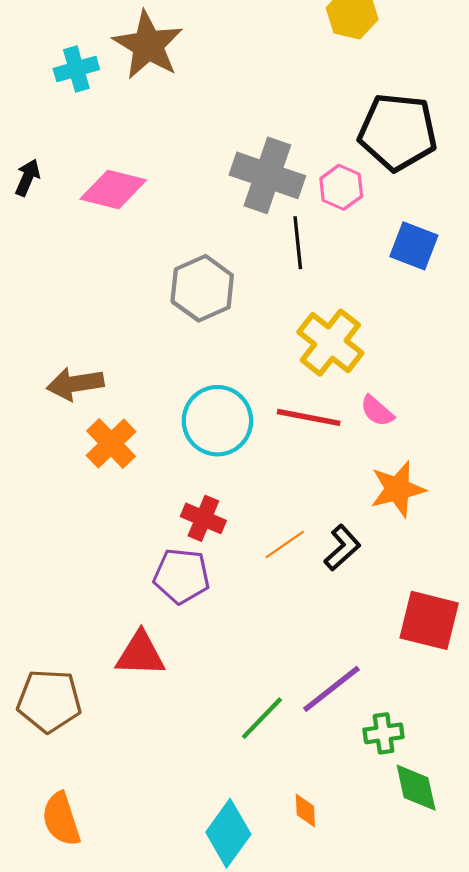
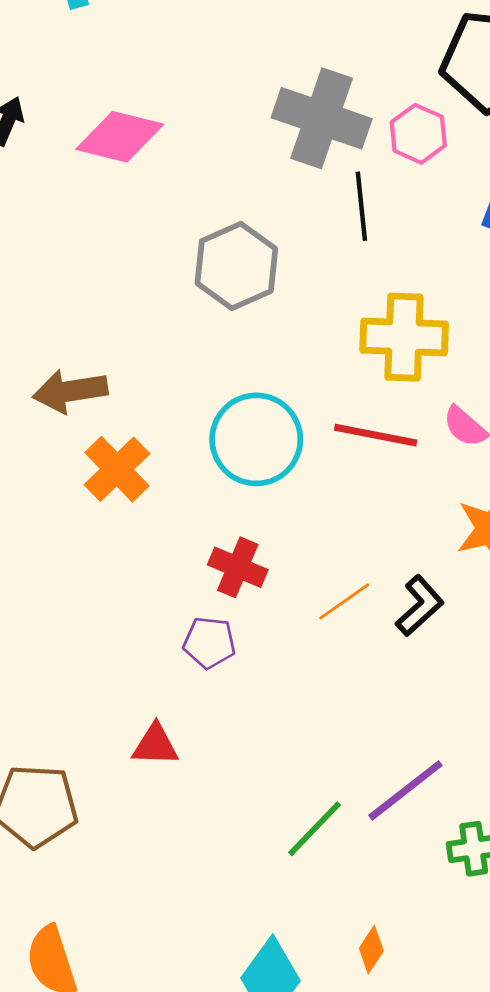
yellow cross: (330, 343) -> (404, 337), turned -36
purple pentagon: (182, 576) -> (209, 643), size x0.7
red triangle: (140, 654) -> (155, 745), size x0.7
orange diamond: (305, 810) -> (371, 950), turned 36

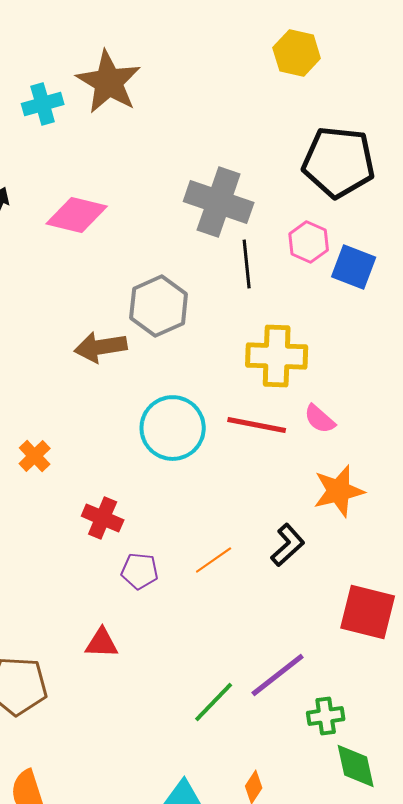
pink hexagon: (418, 134) -> (309, 242), moved
brown arrow: (70, 391) -> (101, 347), moved
orange cross: (117, 469) -> (35, 456), moved, size x0.7
red cross: (238, 567) -> (103, 518), moved
orange line: (344, 601) -> (214, 560), moved

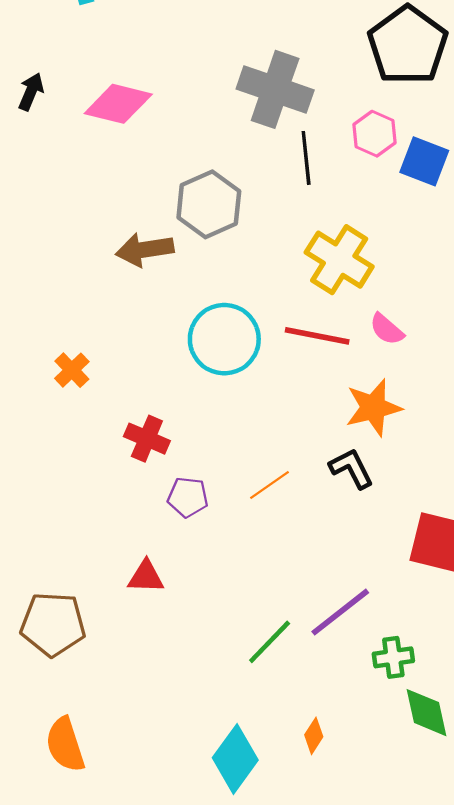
black pentagon: (339, 162) -> (408, 45), turned 30
yellow cross: (277, 356) -> (339, 260), turned 30
orange star: (339, 491) -> (373, 408), moved
black L-shape: (288, 545) -> (351, 468), turned -75

